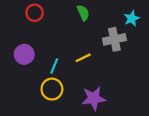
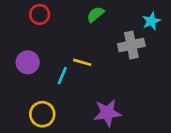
green semicircle: (83, 13) -> (95, 14), turned -105
yellow line: (83, 58) -> (82, 62), moved, turned 42
yellow circle: (52, 89) -> (42, 114), moved

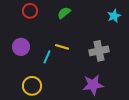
green semicircle: (95, 14) -> (64, 13), moved
gray cross: (131, 45) -> (99, 51), moved
purple star: (107, 113) -> (93, 85), moved

